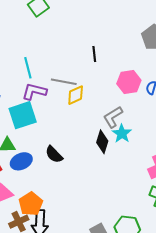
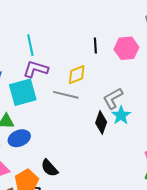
black line: (94, 54) -> (95, 46), moved
gray line: (64, 82) -> (66, 95), moved
pink hexagon: (129, 82) -> (126, 48), moved
black semicircle: (54, 154) -> (49, 168), moved

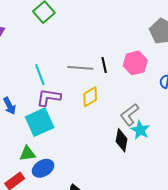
gray line: (66, 95) -> (80, 68), moved

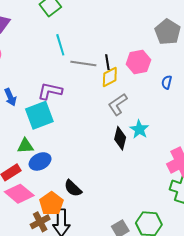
cyan line: (40, 75) -> (60, 45), moved
yellow diamond: (90, 97) -> (110, 77), moved
gray L-shape: (130, 115) -> (118, 104), moved

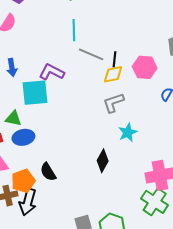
black diamond: (120, 138) -> (103, 161), moved

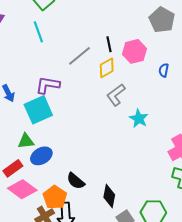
cyan line: (74, 30) -> (38, 32), moved
gray line: (91, 54) -> (80, 56), turned -45
black line: (115, 59) -> (109, 44), moved
black diamond: (103, 161) -> (109, 196), moved

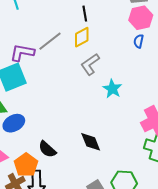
pink hexagon: (134, 51) -> (141, 18), moved
gray line: (80, 56) -> (50, 41), moved
black diamond: (109, 196) -> (91, 142), moved, turned -35

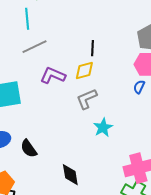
gray line: (50, 41) -> (34, 47), moved
purple L-shape: (22, 53) -> (53, 75), moved
black semicircle: (47, 149) -> (29, 149), moved

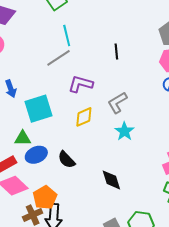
cyan line: (27, 19) -> (67, 36), moved
yellow diamond: (84, 71) -> (84, 117), moved
cyan star: (103, 128) -> (124, 131), moved

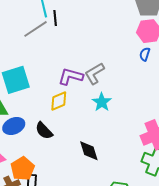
black line: (116, 52) -> (55, 18), moved
purple L-shape: (81, 84) -> (71, 76), moved
yellow diamond: (84, 117) -> (59, 101), moved

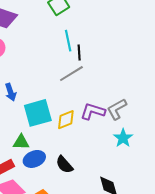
gray line: (36, 29) -> (71, 74), moved
yellow diamond: (59, 101) -> (66, 120), moved

